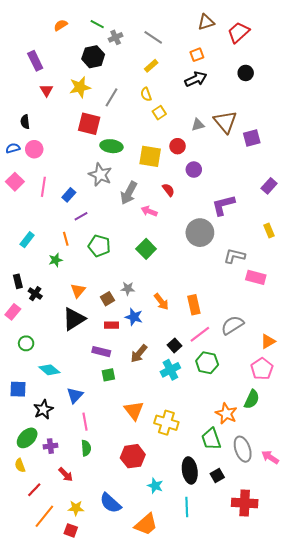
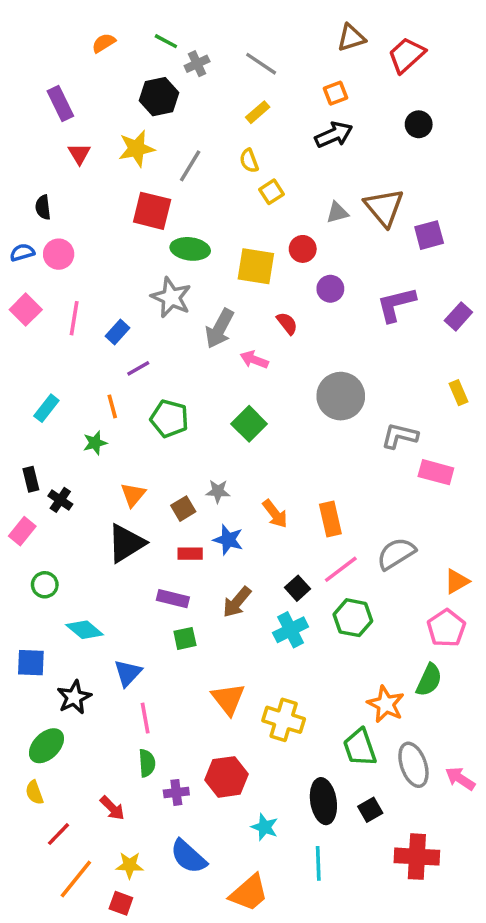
purple L-shape: (223, 205) -> (396, 304), moved
purple cross: (50, 446) -> (176, 792), moved

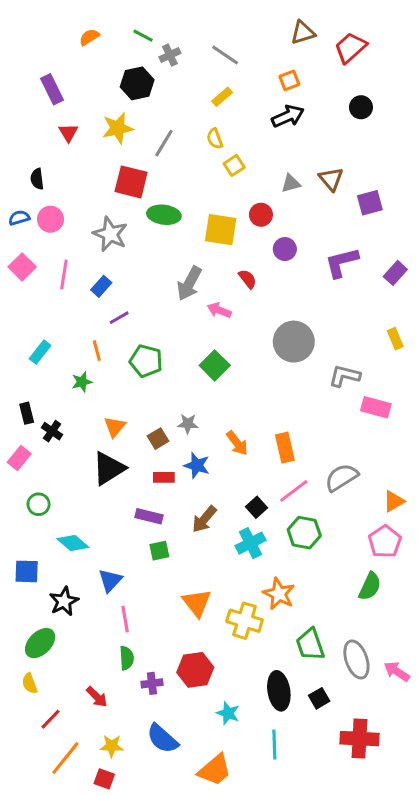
brown triangle: (384, 207) -> (331, 179), size x0.7
gray star: (171, 297) -> (110, 234), moved
orange star: (386, 704) -> (279, 594), moved

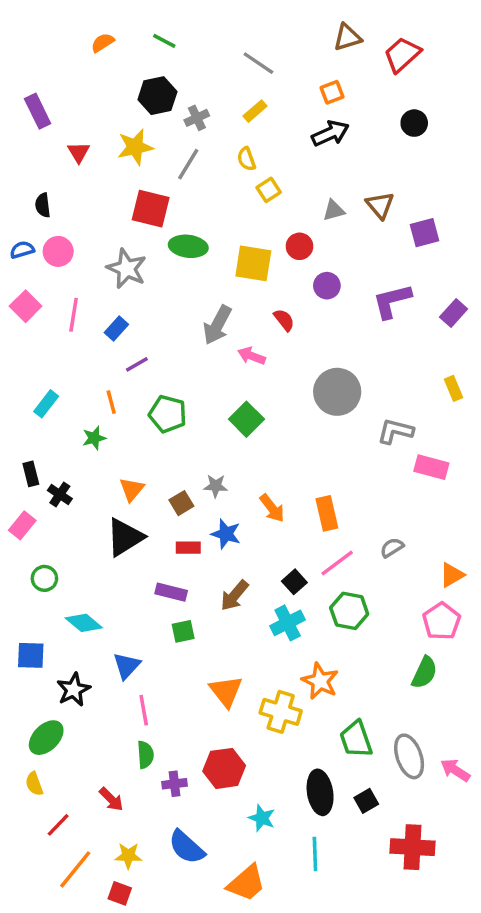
gray cross: (170, 55) -> (197, 118), moved
purple rectangle: (52, 89) -> (38, 111), moved
gray semicircle: (342, 477) -> (392, 548), size x0.6

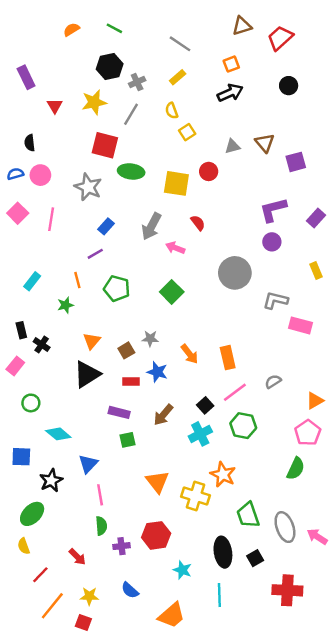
purple circle: (327, 286) -> (272, 242), moved
blue rectangle: (116, 328) -> (106, 226), moved
blue semicircle: (187, 847) -> (130, 590), size x0.7

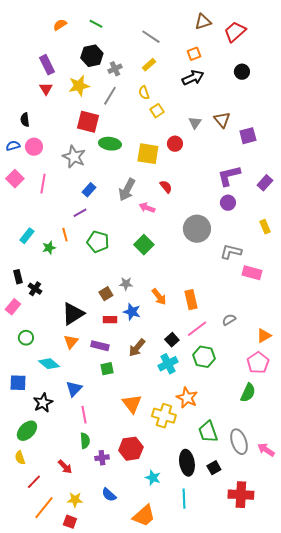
purple rectangle: (26, 77) -> (47, 65), moved
gray triangle: (232, 146) -> (195, 123), turned -40
green star: (65, 305) -> (49, 248), moved
orange triangle: (92, 341) -> (71, 342), moved

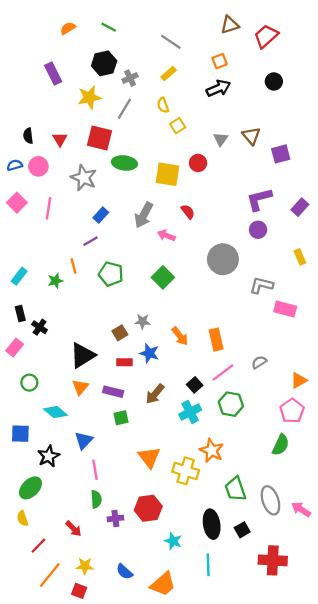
red triangle: (46, 89) -> (60, 139), moved
cyan rectangle: (27, 236) -> (19, 276), moved
blue semicircle: (109, 495) -> (124, 572), moved

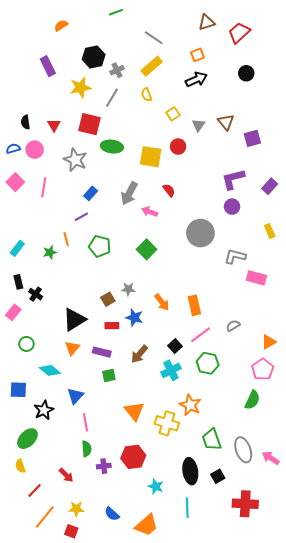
green line: (109, 27) -> (116, 12), moved, turned -48
yellow rectangle: (169, 74) -> (152, 66), size x1.5
yellow square: (178, 126) -> (173, 114), moved

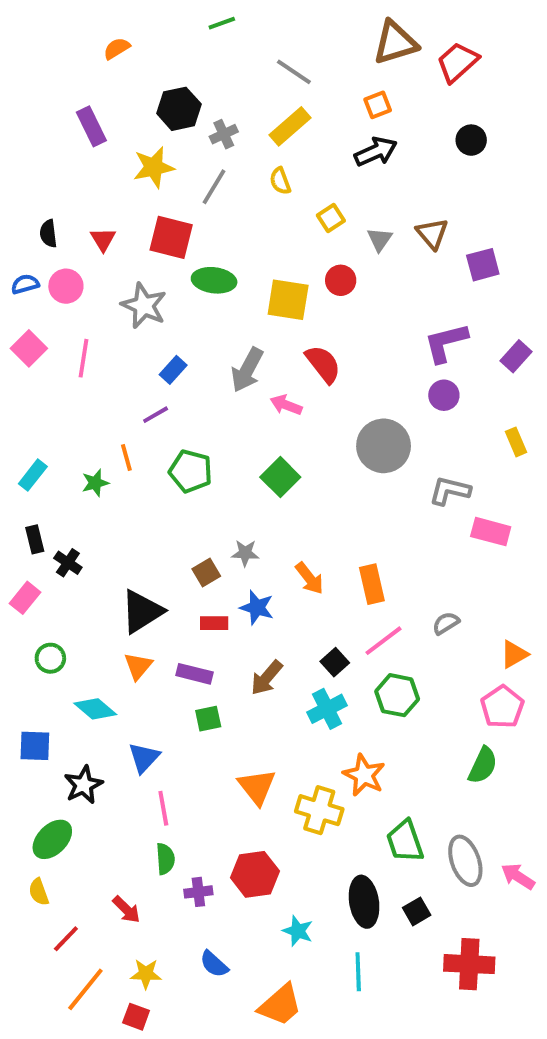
brown triangle: (207, 22) -> (395, 43), size x1.4
red semicircle: (169, 190) -> (323, 364), size x1.5
blue semicircle: (112, 514) -> (214, 964), moved

